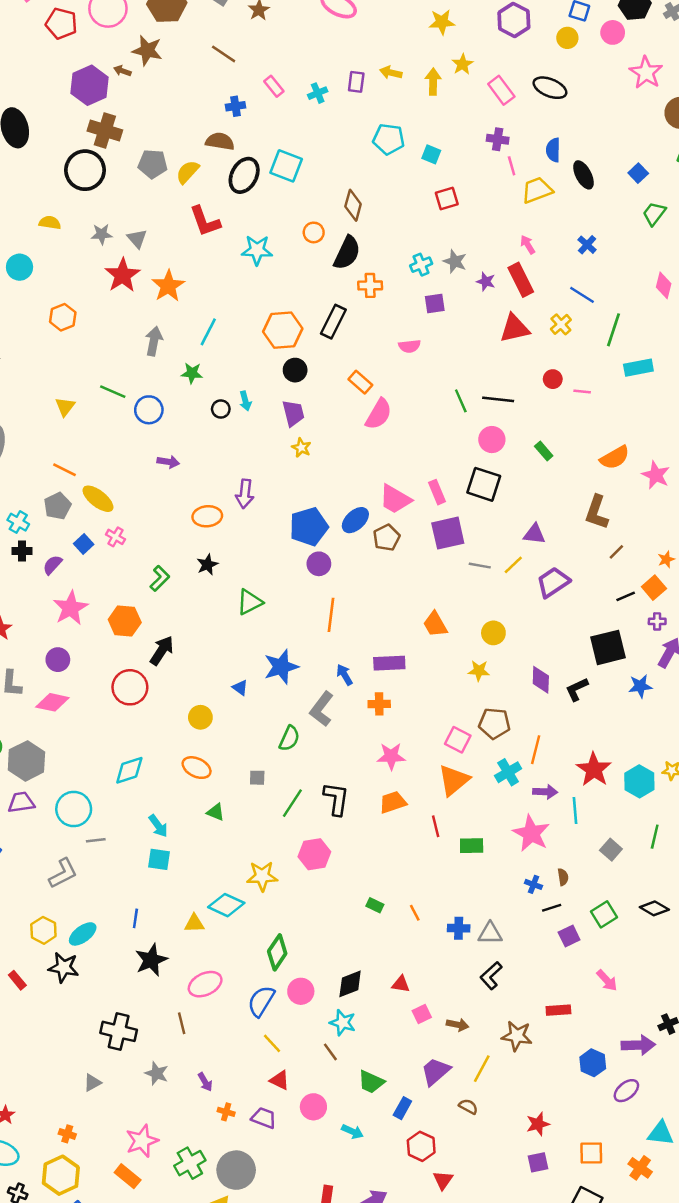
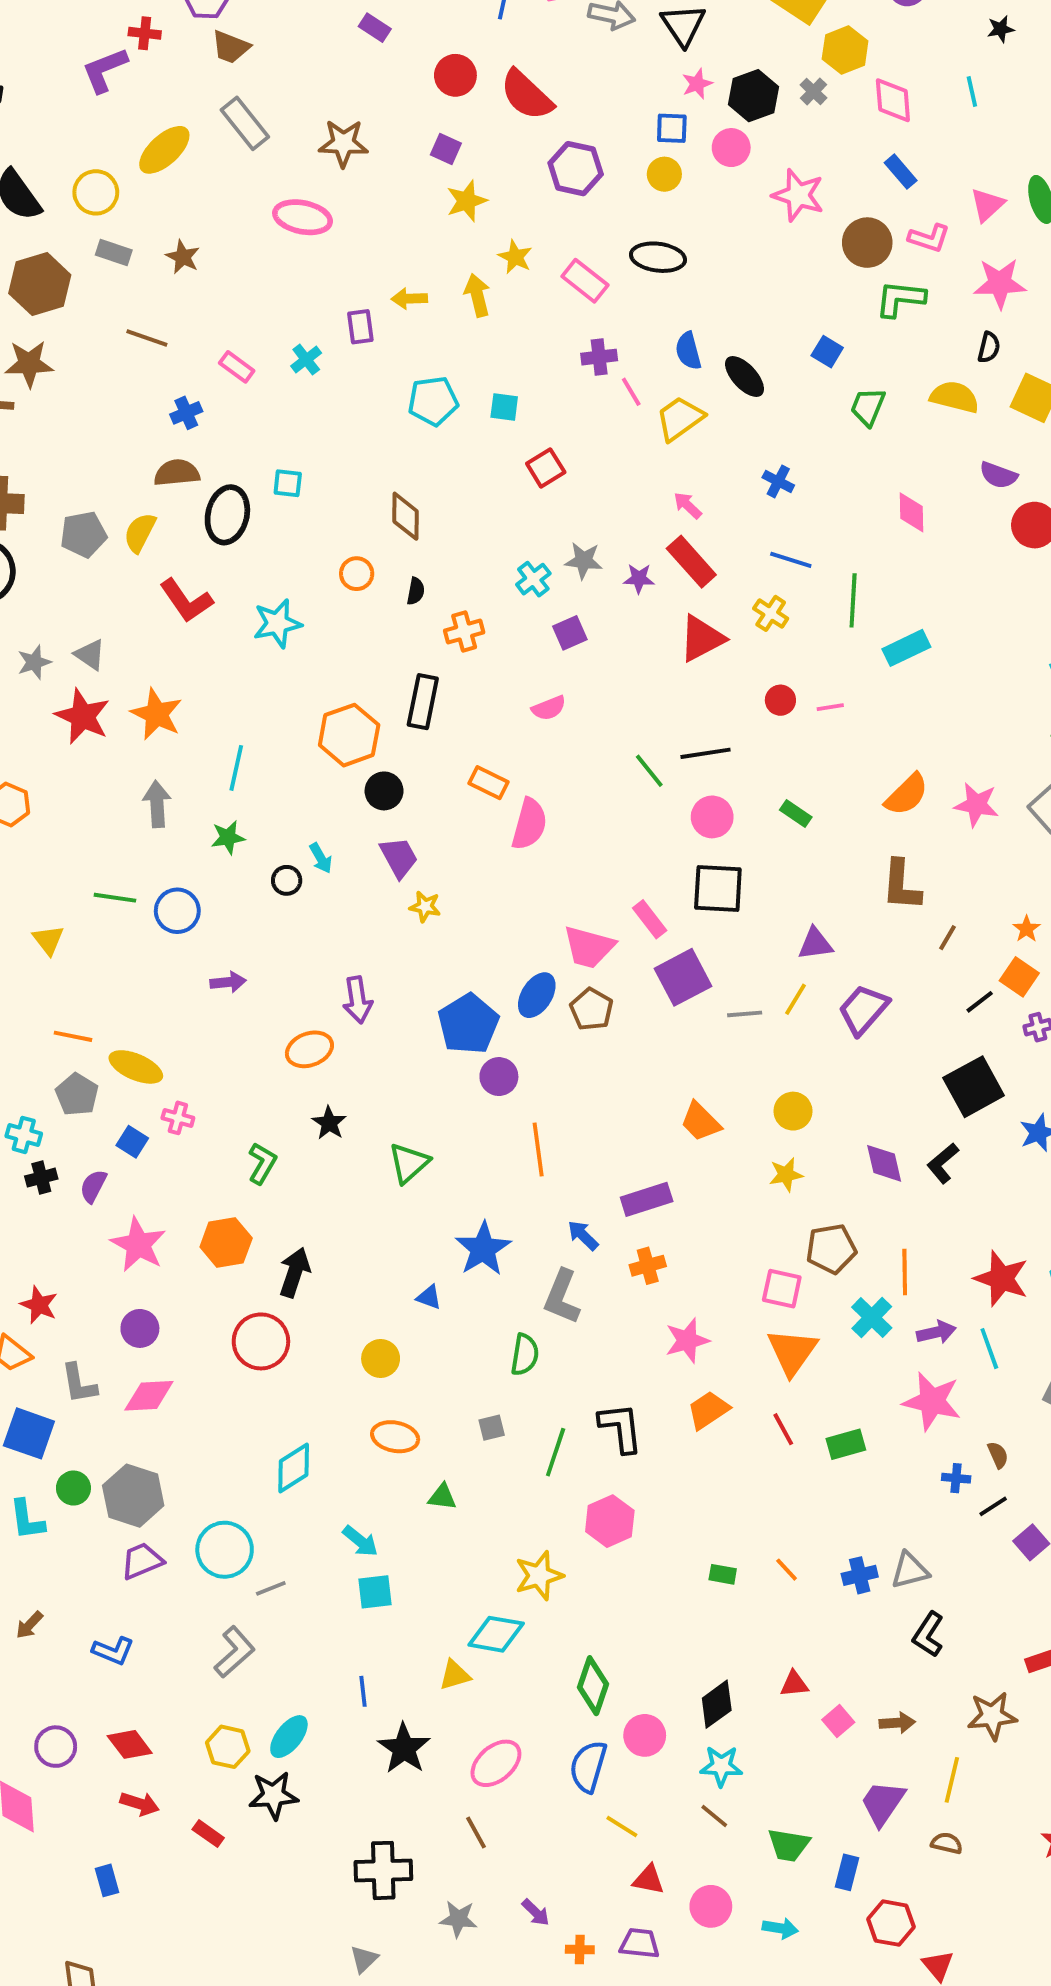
cyan square: (286, 166) -> (288, 483), size x0.6
black semicircle: (347, 253) -> (416, 591), size x0.5

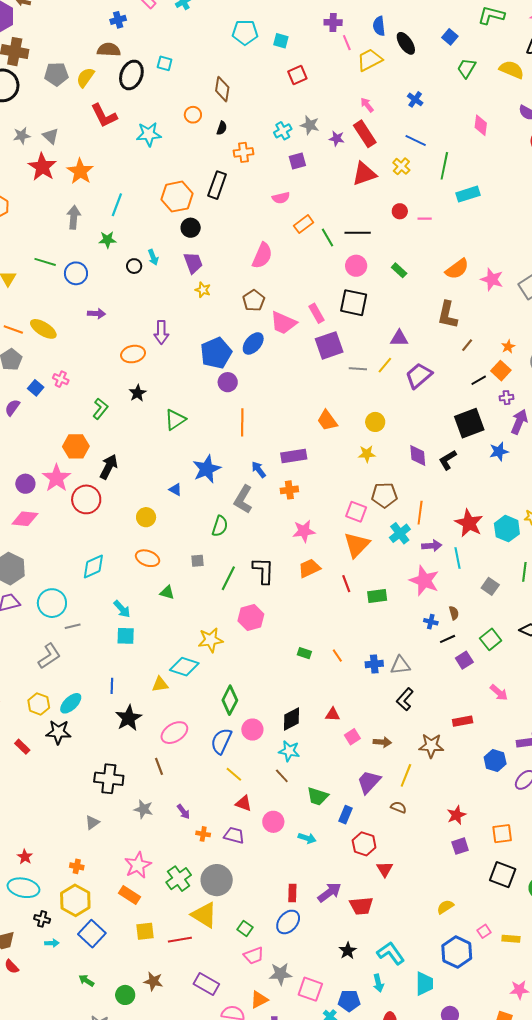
orange rectangle: (488, 783) -> (304, 224), moved, turned -72
brown pentagon: (591, 1009) -> (254, 300), moved
yellow ellipse: (136, 1067) -> (43, 329), moved
pink star: (138, 1245) -> (56, 478), moved

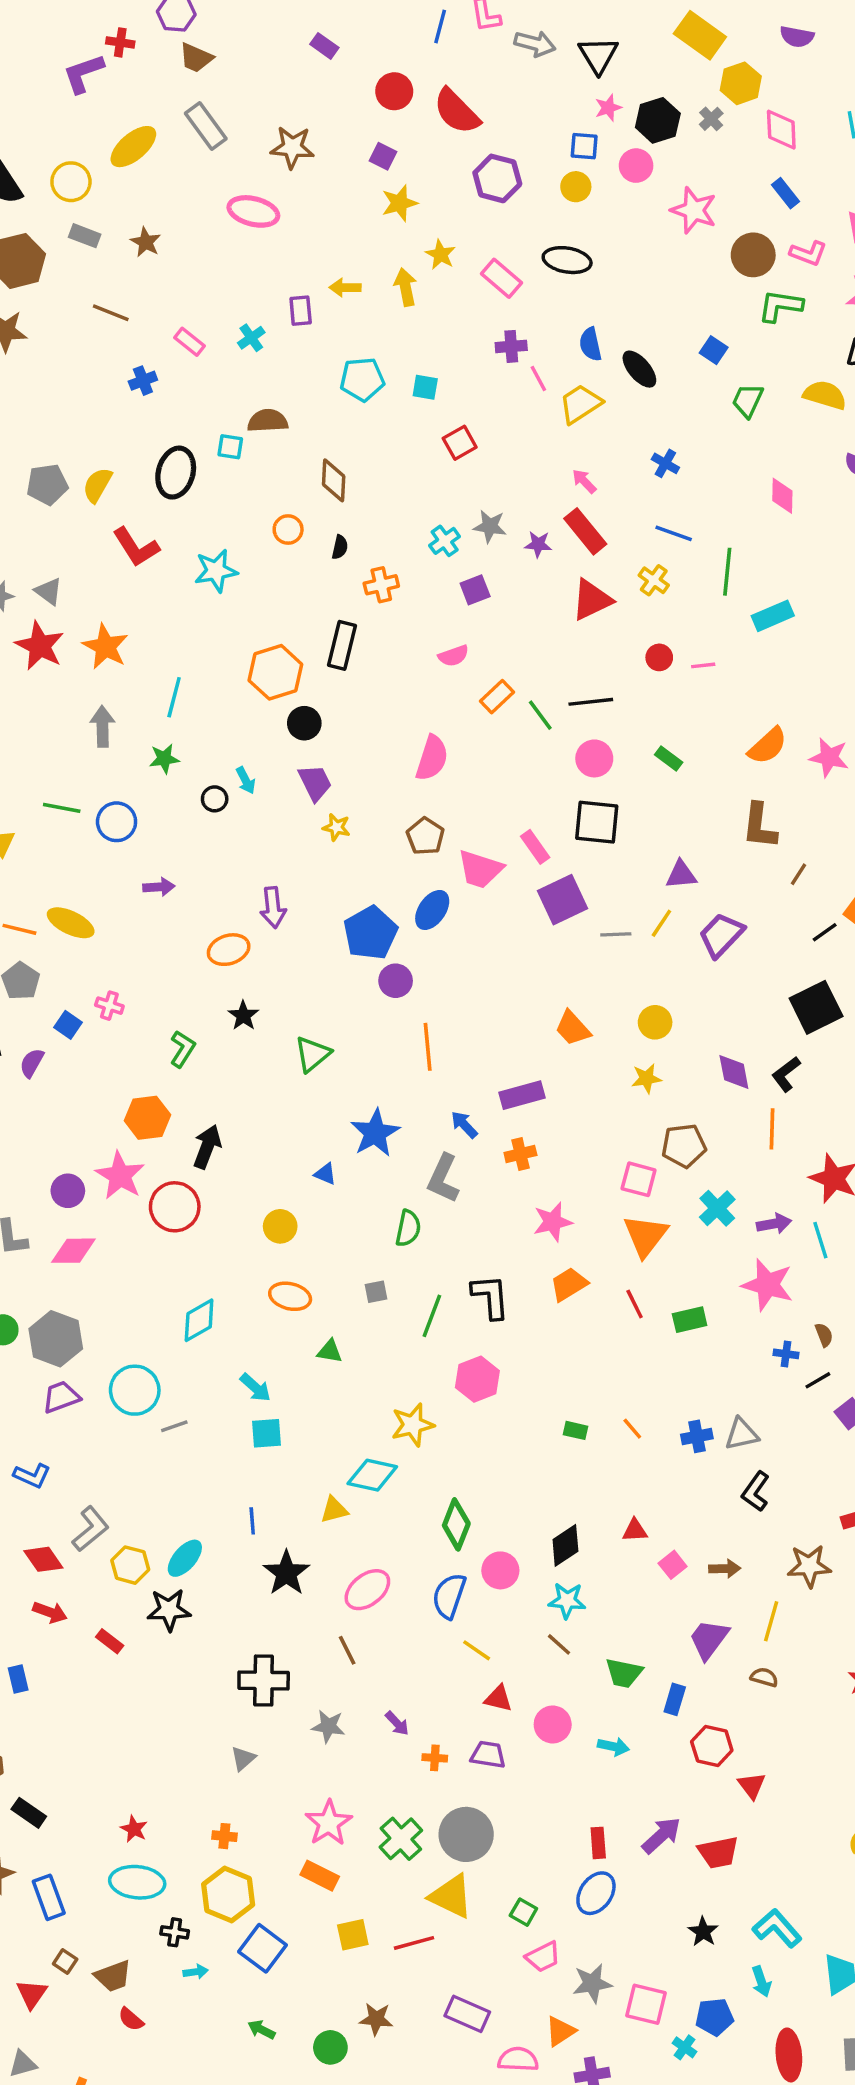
brown semicircle: (109, 50) -> (268, 421), moved
orange line: (420, 513) -> (772, 1129), moved
gray L-shape: (49, 656) -> (91, 1529), moved

